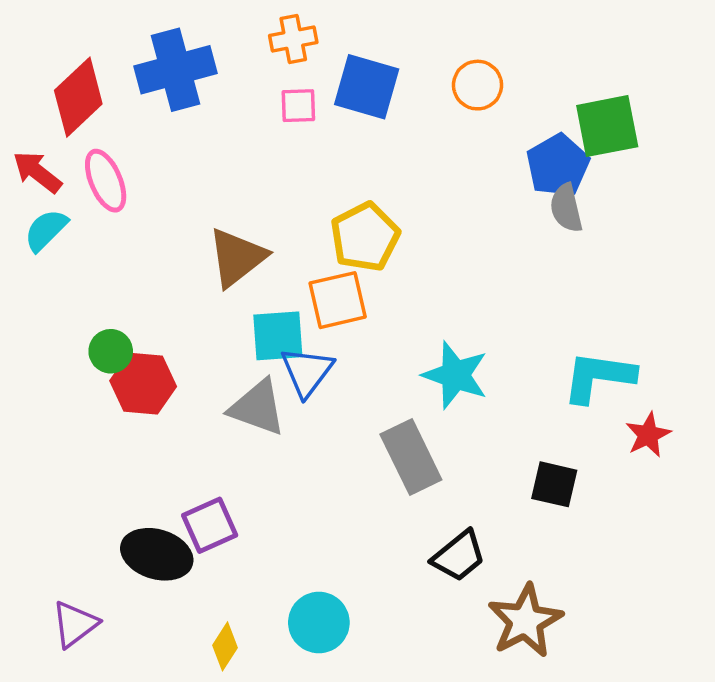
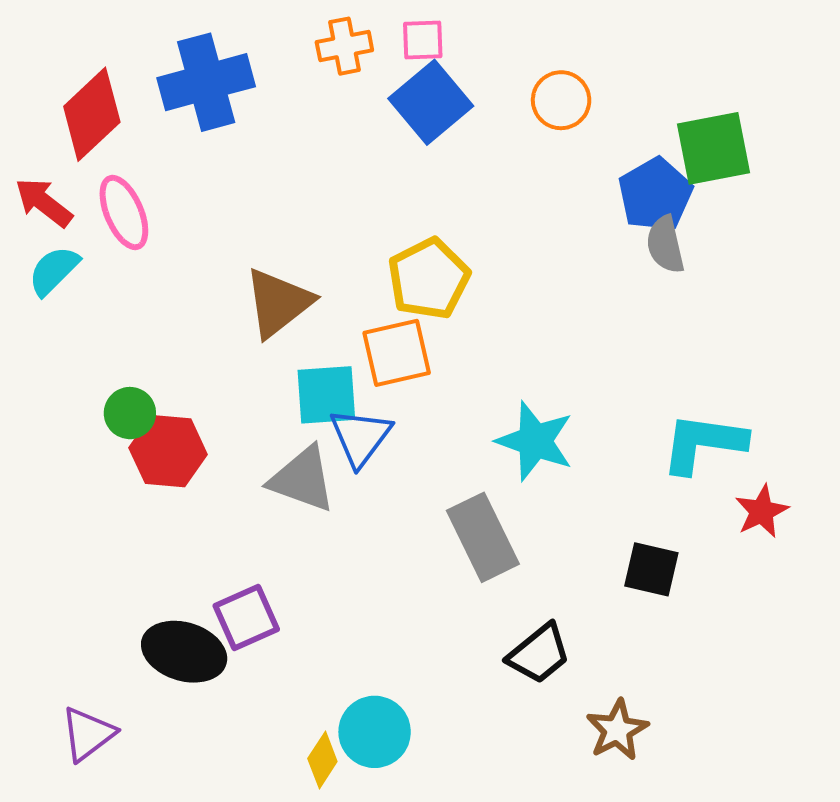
blue square: (367, 87) -> (431, 102), turned 34
pink square: (298, 106) -> (423, 40), moved
brown star: (525, 621) -> (617, 730), size x0.7
yellow diamond: (225, 646) -> (322, 760), moved

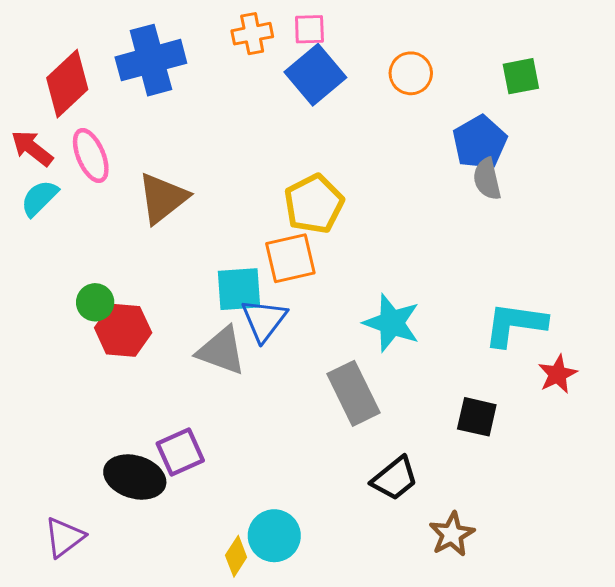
green square: (713, 148) -> (521, 76), moved, size x0.7
brown triangle: (278, 303) -> (163, 198), moved

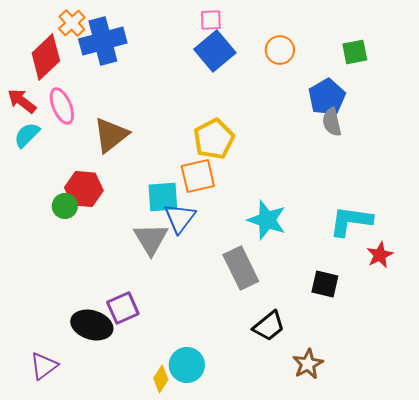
orange cross: (252, 34) -> (72, 23), moved, turned -32
red hexagon: (123, 330) -> (84, 189), moved
gray triangle: (221, 351) -> (151, 239), turned 39

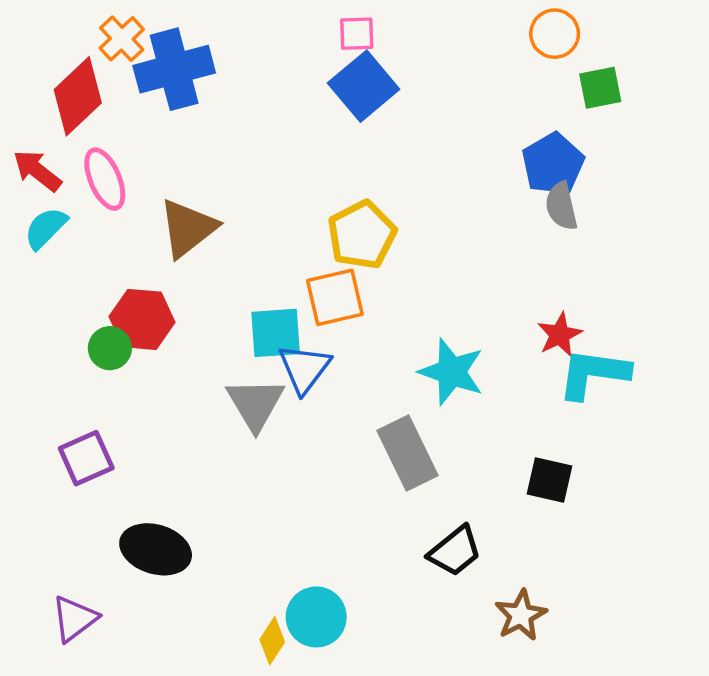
orange circle: (280, 50) -> (555, 34), moved
red star: (380, 255) -> (560, 335), moved
purple square: (123, 308) -> (86, 458), moved

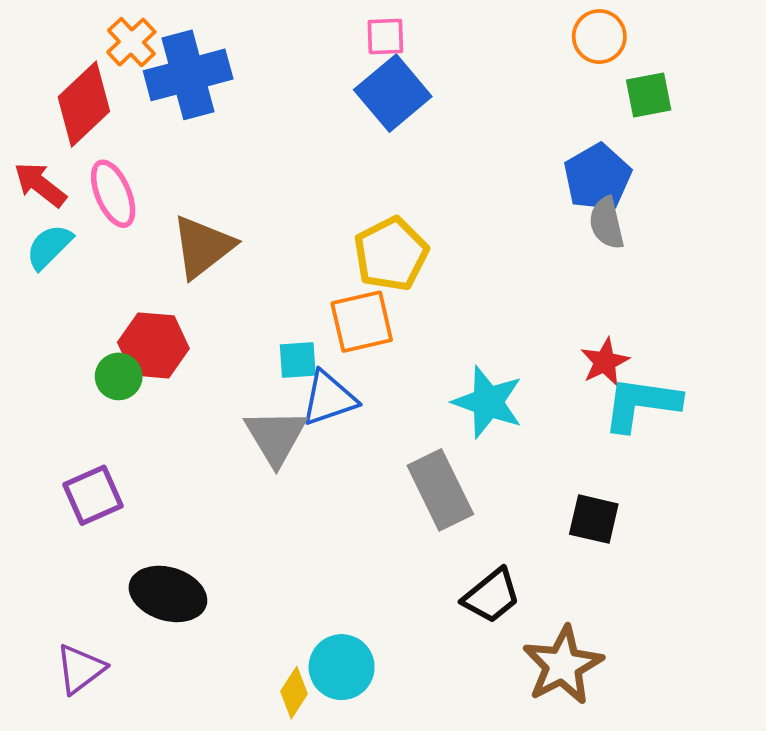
cyan square: (276, 333) -> (298, 360), size x0.7
blue triangle: (304, 368) -> (329, 398), turned 34
brown star: (521, 615) -> (563, 665), size x1.4

